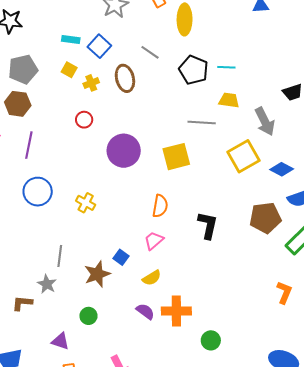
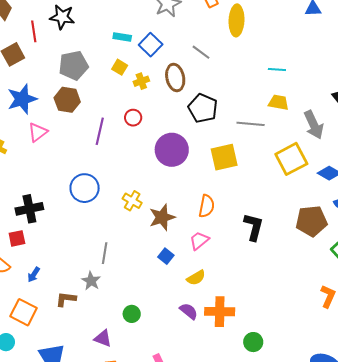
black pentagon: (194, 70) -> (203, 108), moved
purple line: (29, 145) -> (100, 131), moved
brown star: (97, 274) -> (162, 217), moved

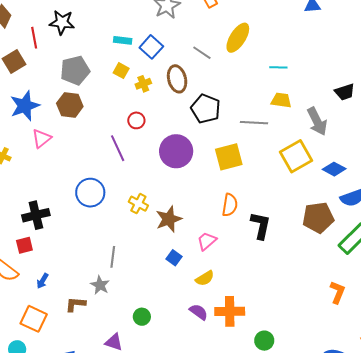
yellow ellipse: (236, 20) -> (238, 38), moved, turned 32
purple line: (100, 131) -> (118, 148), moved, turned -36
orange semicircle: (207, 206) -> (230, 205), moved

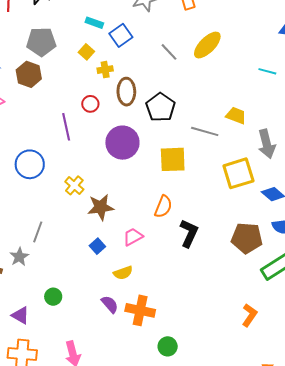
cyan line: (278, 67) -> (267, 71), moved
brown ellipse: (177, 79) -> (126, 92), moved

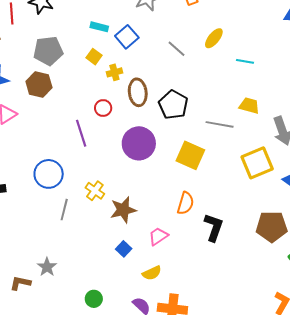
yellow ellipse: (207, 45) -> (214, 38), size x0.7
cyan line: (267, 71) -> (245, 61), moved
yellow square: (173, 159) -> (190, 155), turned 32
gray line: (38, 232) -> (64, 210), moved
green circle: (53, 297) -> (94, 299), moved

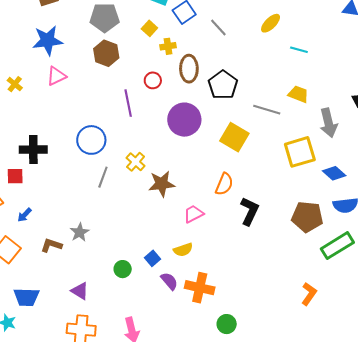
gray line: (176, 49) -> (218, 28), moved
brown hexagon: (39, 85) -> (106, 53), moved
blue square: (124, 249) -> (152, 258), moved

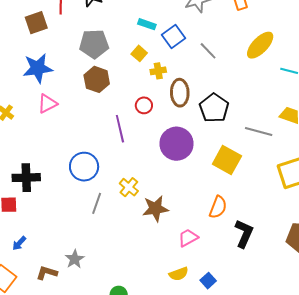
yellow ellipse: (271, 23) -> (260, 45), size x1.4
blue square: (152, 258) -> (208, 281), moved

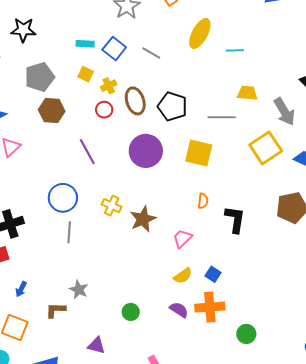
red circle: (144, 105) -> (104, 110), moved
gray line: (97, 203) -> (69, 232), moved
orange semicircle: (218, 207) -> (203, 201), size x0.7

